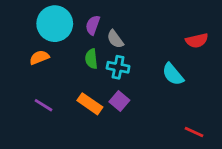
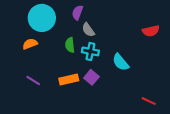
purple semicircle: (93, 25) -> (77, 13), moved
cyan semicircle: (173, 74) -> (121, 62), moved
orange rectangle: (90, 104) -> (69, 79), turned -48

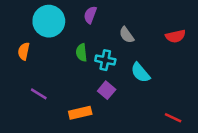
gray semicircle: (88, 30) -> (127, 35), moved
orange semicircle: (30, 44) -> (24, 51), moved, turned -56
orange rectangle: (69, 79) -> (80, 113), moved

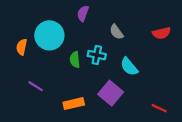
cyan circle: (49, 21) -> (49, 35), moved
green semicircle: (81, 52) -> (75, 60), moved
purple square: (107, 90) -> (111, 93), moved, size x1.5

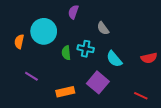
red semicircle: (161, 33) -> (149, 58), moved

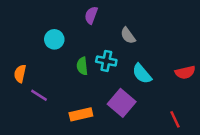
cyan circle: (44, 31) -> (54, 39), size x0.6
orange semicircle: (19, 42) -> (20, 74), moved
red line: (141, 96) -> (175, 119), turned 40

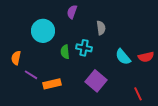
gray semicircle: (128, 36) -> (101, 28), turned -152
cyan circle: (54, 39) -> (43, 31), size x1.5
cyan semicircle: (142, 74) -> (123, 57), moved
orange rectangle: (81, 114) -> (52, 84), moved

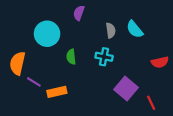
cyan cross: (84, 48) -> (104, 57), moved
cyan semicircle: (123, 57) -> (135, 29), moved
orange semicircle: (16, 58) -> (17, 63), size x1.5
purple square: (96, 81) -> (126, 89), moved

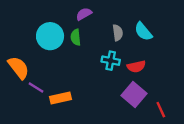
purple semicircle: (79, 13) -> (84, 14), turned 40
green semicircle: (71, 57) -> (76, 37), moved
red semicircle: (160, 62) -> (136, 66), moved
orange semicircle: (17, 63) -> (19, 68), turned 130

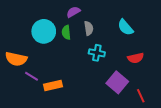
gray semicircle: (118, 33) -> (89, 28), moved
red semicircle: (136, 66) -> (136, 58), moved
orange semicircle: (19, 68) -> (16, 59), turned 140

